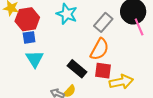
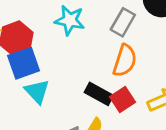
blue square: (29, 37) -> (24, 63), size x1.6
red square: (103, 71) -> (122, 99), moved, turned -30

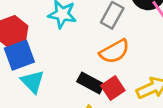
orange semicircle: (125, 61) -> (115, 51), turned 44

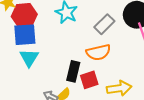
black rectangle: (91, 83) -> (73, 71), turned 60

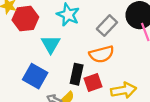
blue square: (25, 35) -> (35, 76), moved, turned 35
cyan triangle: (29, 58) -> (51, 44), moved

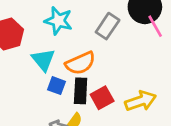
orange semicircle: (102, 54) -> (80, 63), moved
blue square: (35, 76) -> (56, 86), moved, size x0.6

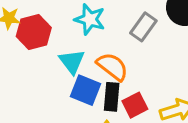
orange semicircle: (80, 63) -> (112, 66), turned -120
blue square: (56, 86) -> (85, 90), size x1.5

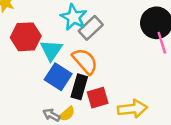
gray rectangle: (143, 27) -> (91, 28), moved
red hexagon: (34, 32) -> (26, 37), moved

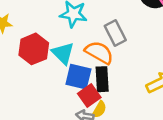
gray rectangle: (91, 28) -> (115, 33), moved, turned -55
red square: (98, 98) -> (89, 96), moved

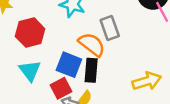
cyan triangle: (63, 53) -> (30, 71), moved
red square: (89, 96) -> (61, 88), moved

